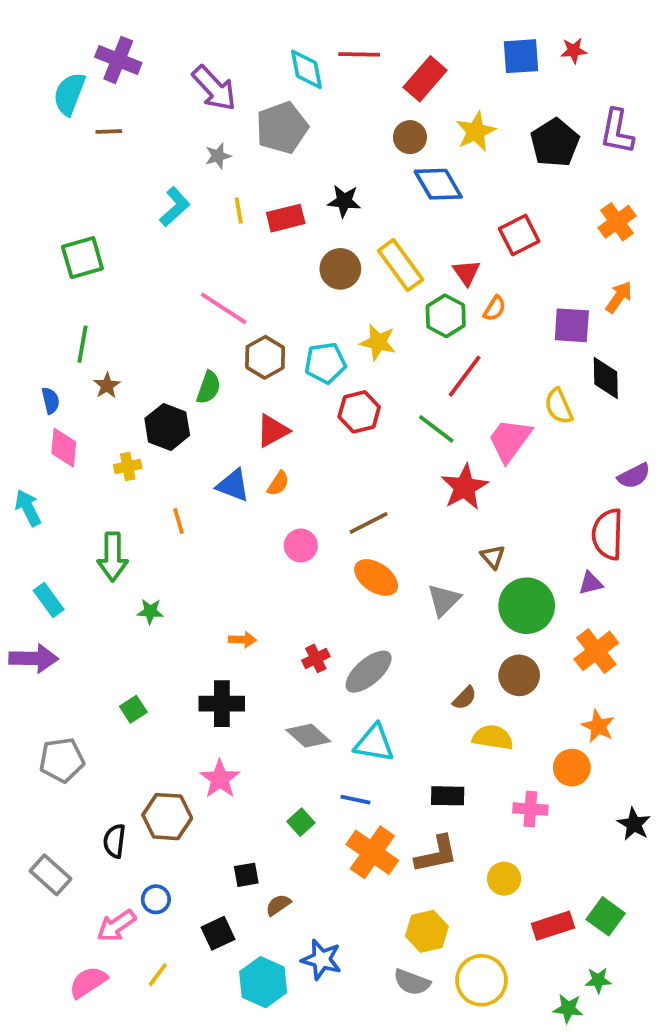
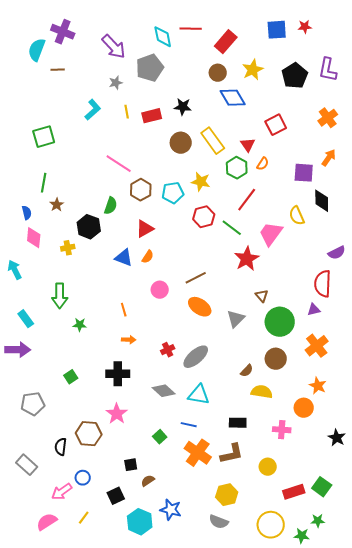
red hexagon: (359, 412) -> (204, 217), moved
orange line: (178, 521) -> (124, 310), moved
yellow circle: (481, 980) -> (271, 525), moved

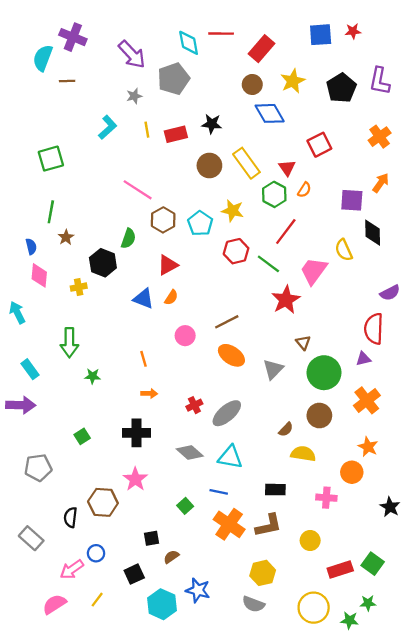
cyan pentagon: (173, 193) -> (200, 223), turned -30

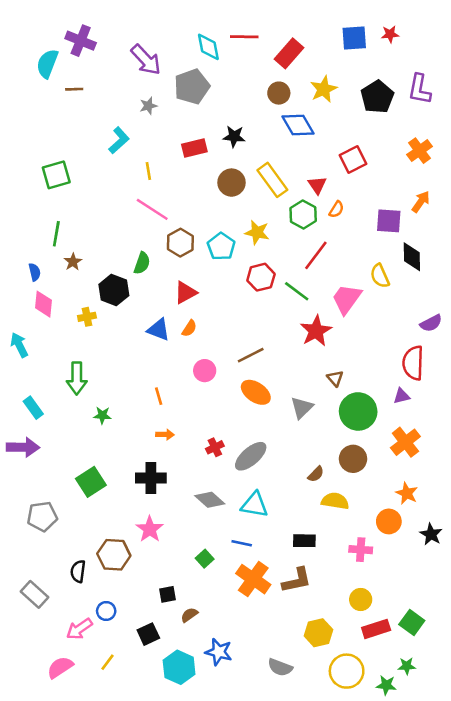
yellow line: (147, 130) -> (148, 171), moved
green square: (82, 436) -> (91, 482), size x1.6
black star: (390, 507) -> (431, 534), moved
yellow circle: (310, 541) -> (361, 599), moved
yellow hexagon: (263, 573) -> (318, 633), moved

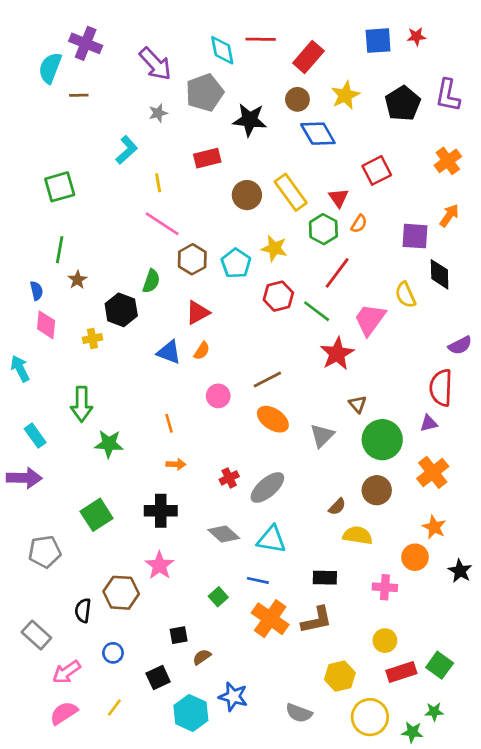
black star: (234, 136) -> (250, 120), moved, size x1.4
green star: (102, 415) -> (109, 444), size x1.5
pink arrow: (79, 629) -> (67, 672), moved

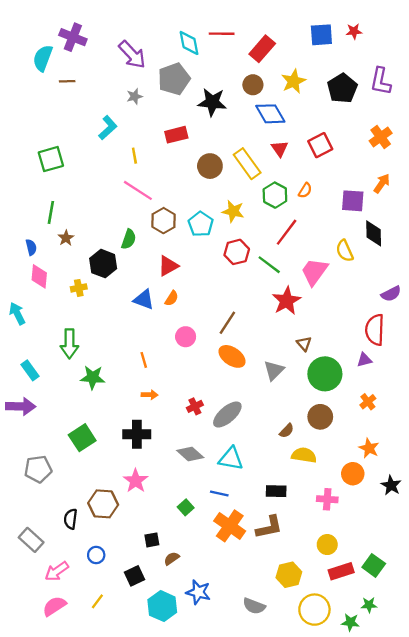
red triangle: (338, 198) -> (280, 149), moved
brown line: (267, 380) -> (227, 323), turned -30
orange cross: (433, 472) -> (368, 402), size x0.6

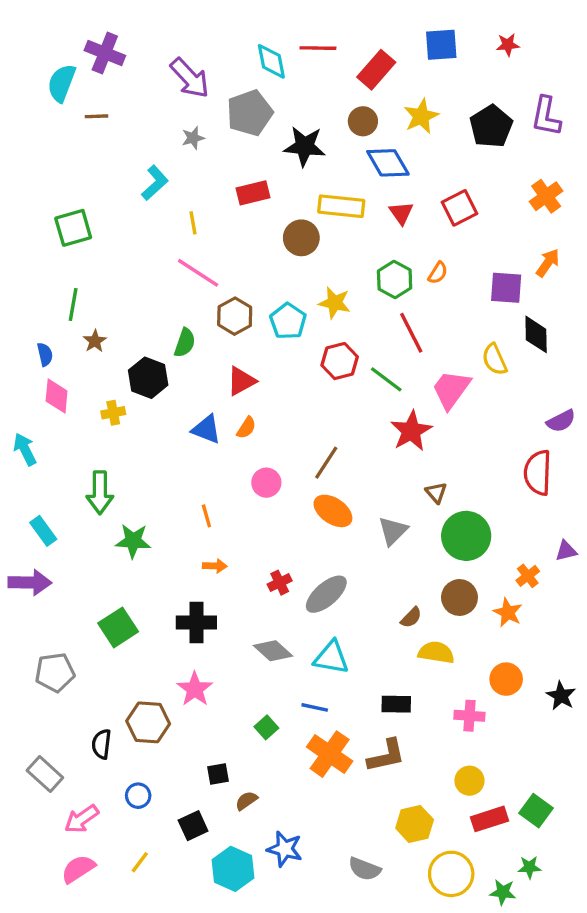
blue square: (321, 35) -> (441, 45), moved
yellow rectangle: (247, 164) -> (341, 206), moved, turned -48
red line: (287, 232) -> (411, 333), turned -64
purple triangle: (364, 360) -> (566, 551), moved
orange star: (369, 448) -> (508, 612), moved

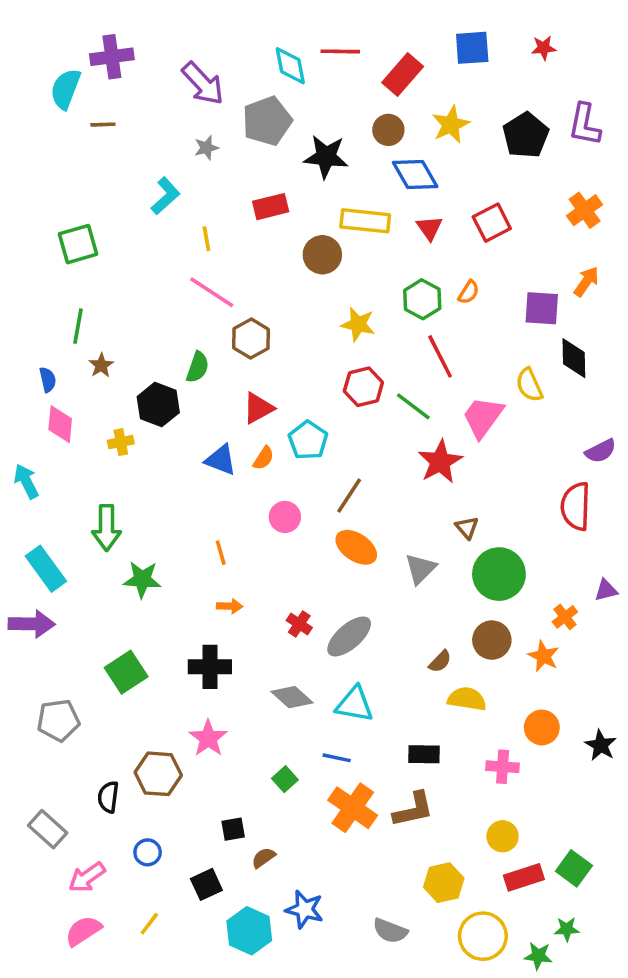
purple cross: (105, 53) -> (112, 57), turned -30
cyan pentagon: (288, 321) -> (308, 440), moved
cyan rectangle: (43, 531) -> (46, 569), size x1.4
red cross: (280, 583) -> (299, 624), turned -30

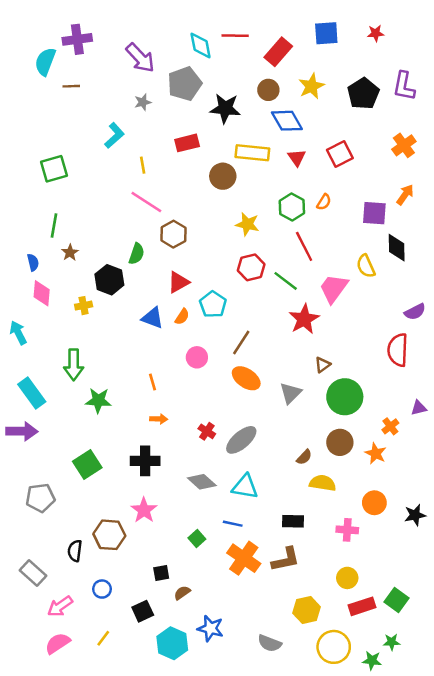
brown triangle: (467, 528) -> (323, 365), turned 35
black star: (601, 745) -> (415, 515), turned 30

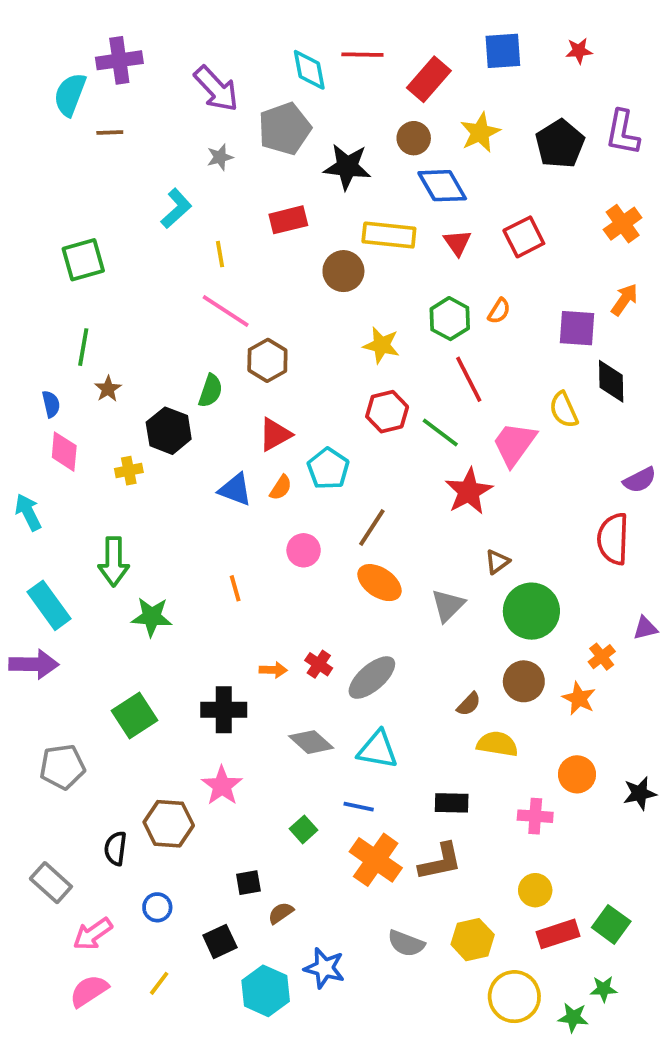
orange arrow: (159, 419) -> (273, 670), moved
gray semicircle: (270, 643) -> (406, 943), moved

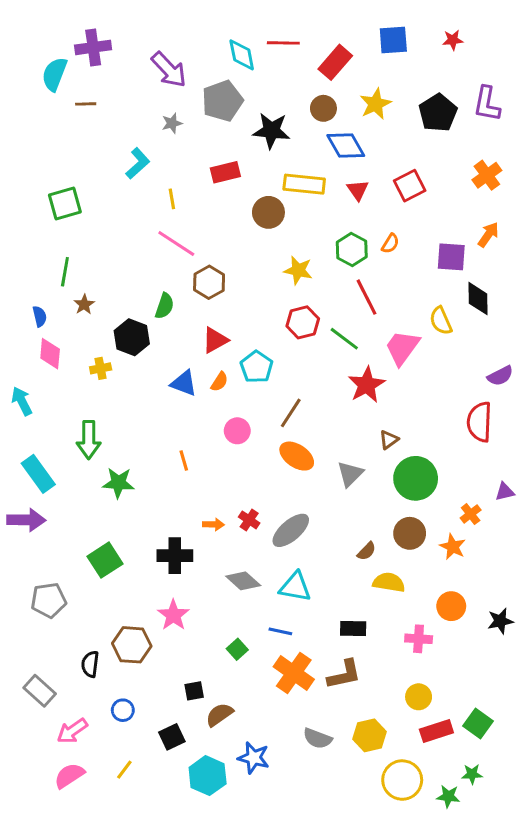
brown semicircle: (281, 913) -> (219, 715), size x1.4

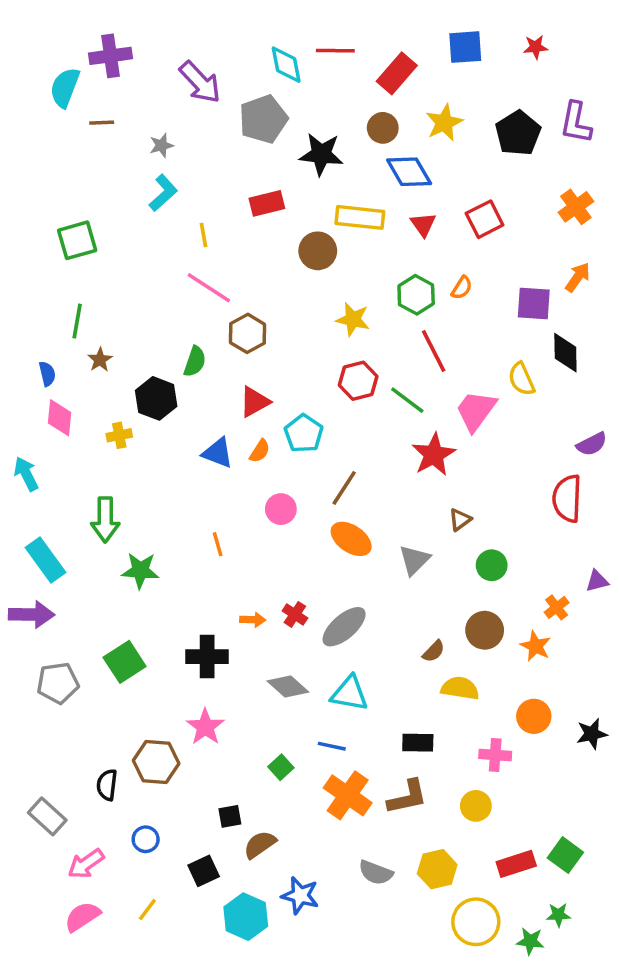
gray star: (172, 123) -> (161, 145), moved
green circle: (416, 478) -> (492, 565), size x0.6
gray pentagon: (49, 600) -> (58, 683), moved
yellow circle: (419, 697) -> (476, 806), moved

